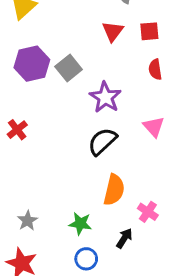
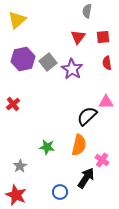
purple star: (105, 97) -> (72, 69), moved
pink triangle: (154, 127) -> (106, 102), turned -49
black semicircle: (102, 141) -> (87, 116), moved
green star: (80, 224) -> (47, 147), moved
black arrow: (124, 238) -> (86, 178), size x1.5

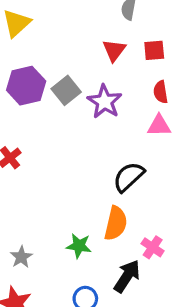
pink triangle: (106, 102) -> (159, 126), moved
green star: (47, 147) -> (79, 246), moved

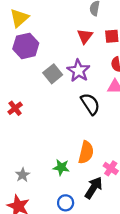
purple hexagon: (26, 86) -> (26, 46), moved
gray square: (66, 90) -> (53, 74), moved
black semicircle: (129, 177) -> (90, 104), moved, turned 100

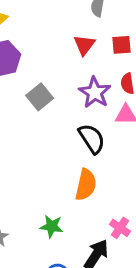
purple star: (78, 71) -> (95, 92), moved
orange semicircle: (86, 152) -> (86, 185), moved

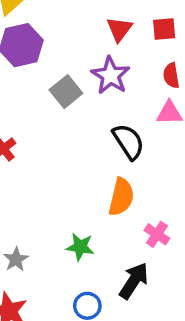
purple star: (95, 92) -> (111, 75), moved
pink cross: (120, 228) -> (157, 234), moved

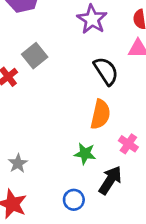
gray square: (66, 92) -> (35, 56), moved
green star: (80, 247) -> (85, 154), moved

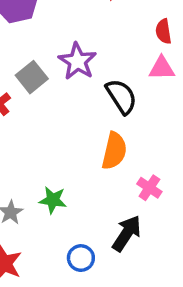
purple star: (92, 19) -> (77, 61), moved
green star: (85, 154) -> (53, 200), moved

